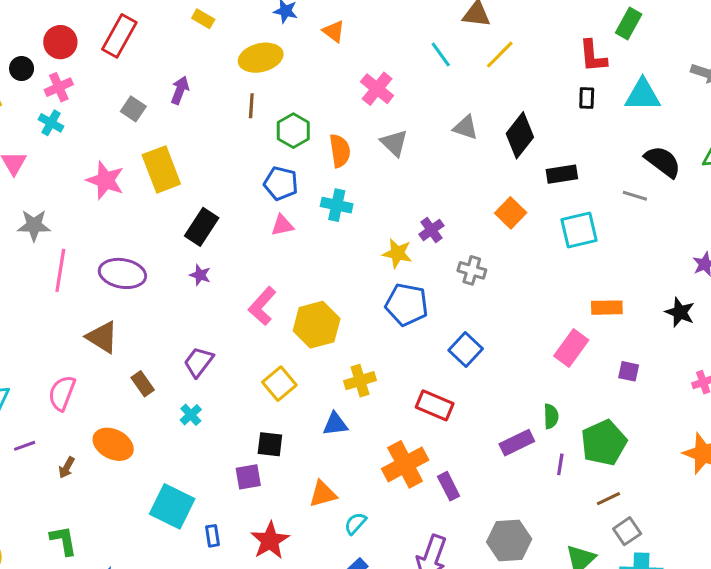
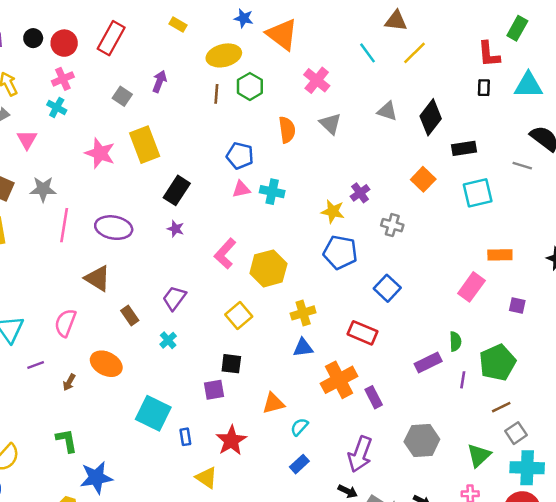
orange triangle: (334, 31) -> (282, 34), size x1.8
black circle: (22, 69) -> (33, 38), moved
green hexagon: (293, 131) -> (250, 86), moved
cyan cross: (337, 205) -> (272, 192), moved
blue triangle: (335, 424) -> (303, 348), moved

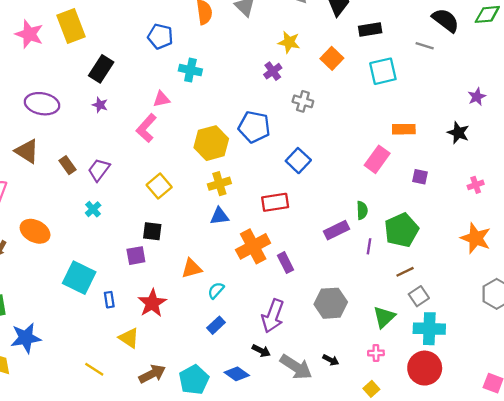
pink triangle: (241, 189) -> (161, 99), moved
yellow star: (333, 211) -> (289, 42), moved
yellow hexagon: (268, 268) -> (211, 143), moved
brown rectangle: (130, 315) -> (68, 165), moved
red rectangle: (363, 333) -> (275, 202), turned -32

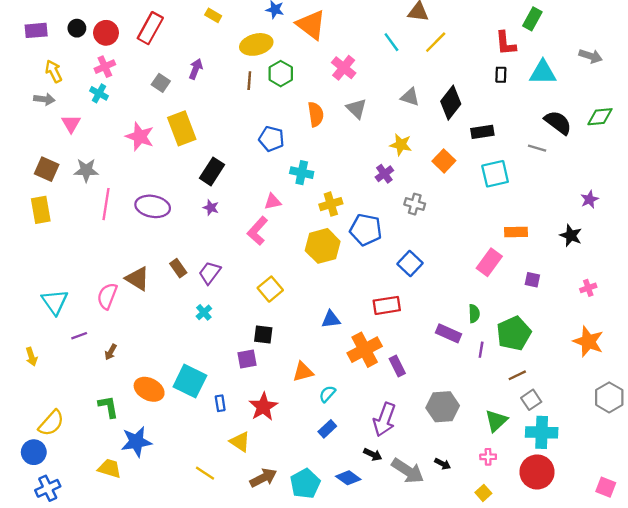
brown triangle: (27, 151) -> (137, 279), moved
yellow cross: (219, 184) -> (331, 204), moved
purple rectangle: (337, 230) -> (448, 333), turned 50
orange ellipse: (35, 231) -> (149, 389), moved

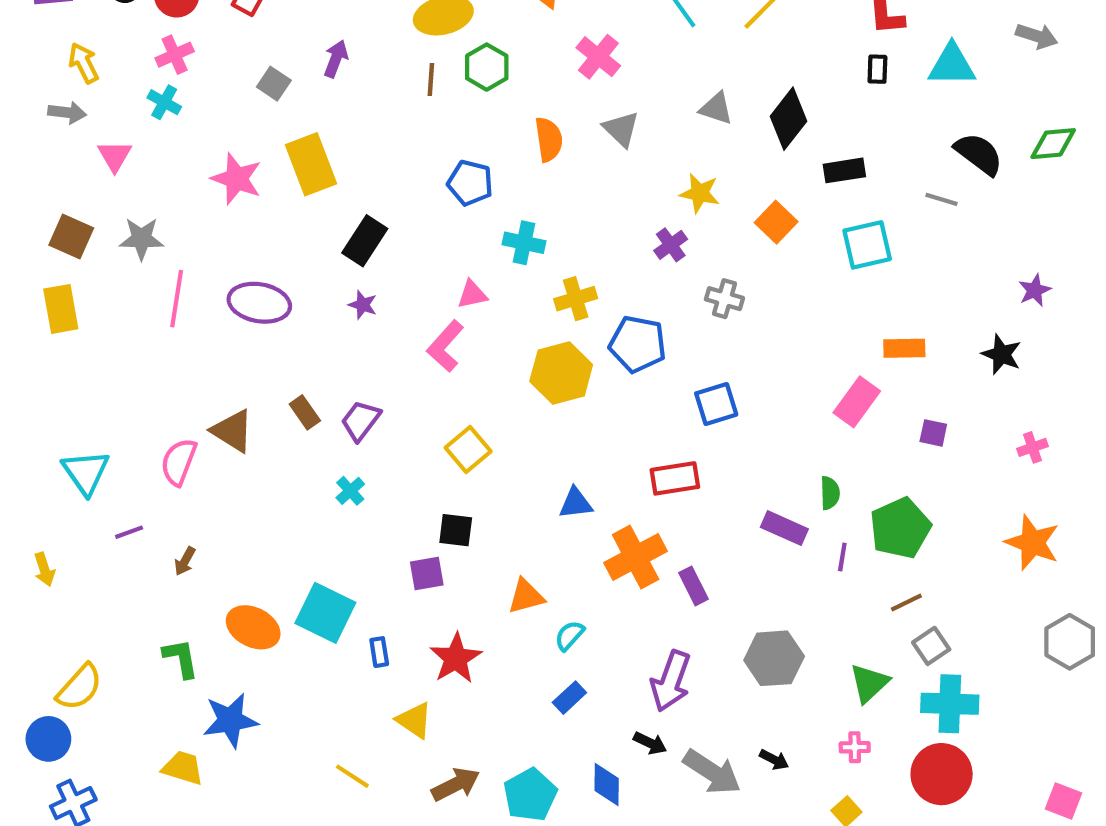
blue square: (410, 263) -> (716, 404), turned 30
blue diamond: (348, 478) -> (607, 784), turned 55

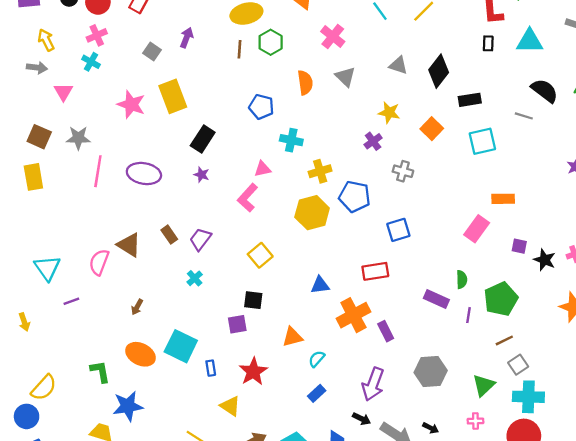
black star: (1001, 354) -> (545, 260), moved
brown arrow: (185, 561) -> (137, 307), moved

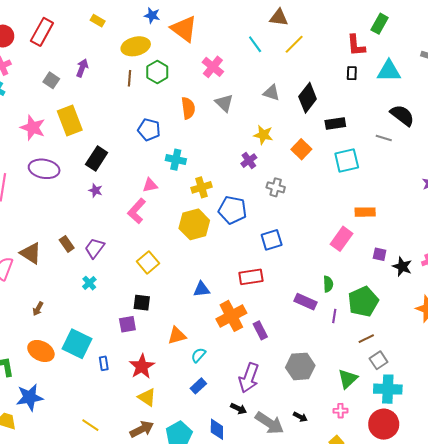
purple ellipse: (144, 174) -> (44, 169), moved
yellow triangle: (230, 406) -> (147, 397), moved

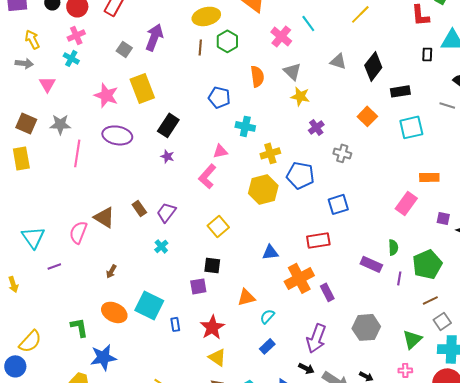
cyan line: (255, 44) -> (308, 23), moved
purple arrow: (82, 68) -> (154, 37), size x1.5
black rectangle: (352, 73) -> (427, 54), moved
yellow star: (263, 135) -> (300, 96), moved

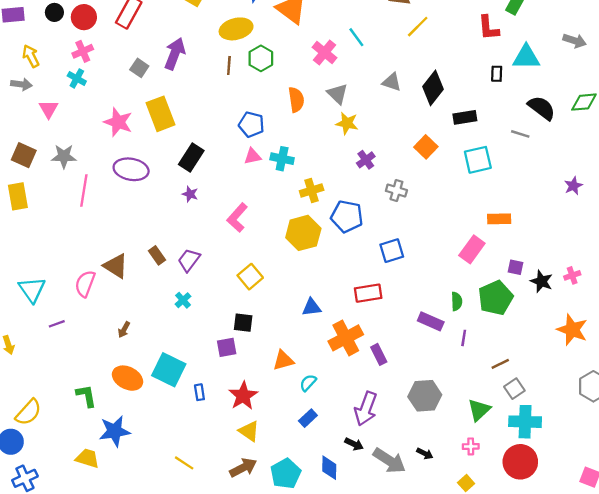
pink triangle: (220, 151) -> (253, 156), moved
green pentagon: (427, 264) -> (496, 298), moved

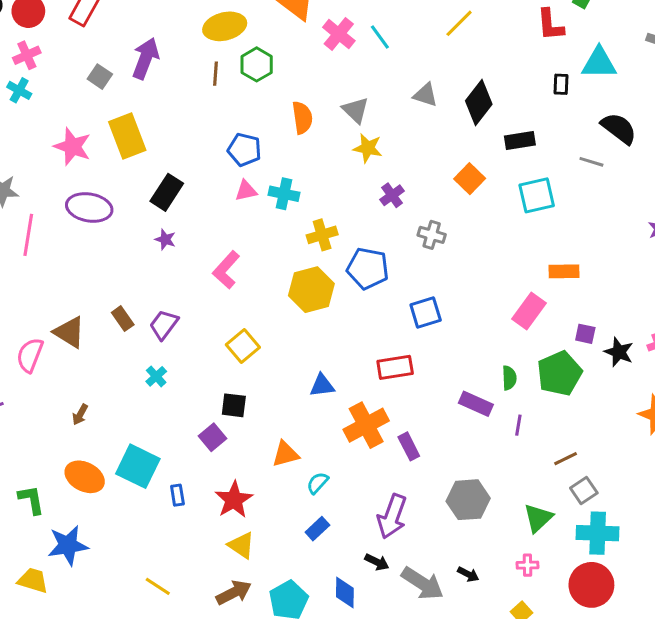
pink cross: (325, 53) -> (339, 34), moved
purple square: (227, 347) -> (212, 437), turned -30

